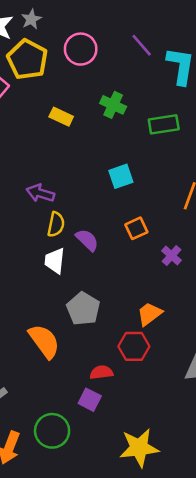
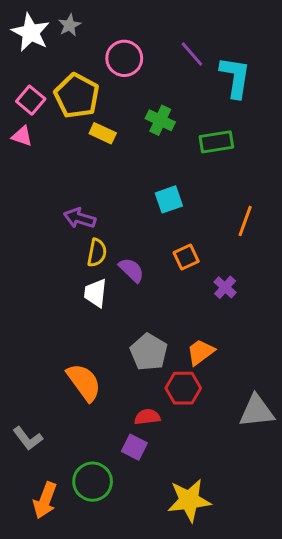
yellow pentagon: (27, 59) -> (77, 96), moved
gray pentagon: (83, 309) -> (149, 352), moved

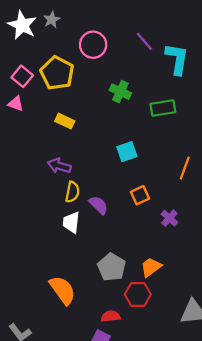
yellow rectangle: (103, 133) -> (65, 121), moved

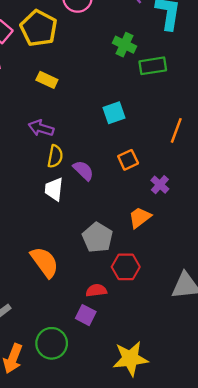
green cross: (120, 92) -> (125, 45), moved
orange trapezoid: (151, 267) -> (140, 217), moved

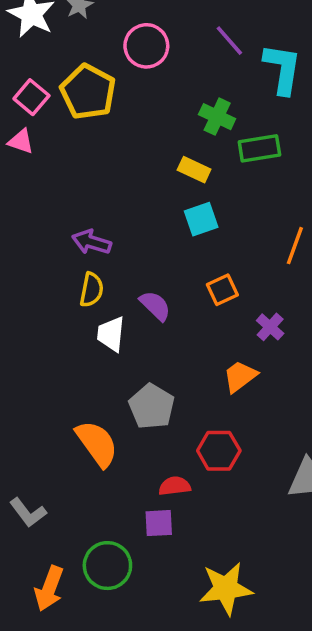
yellow rectangle: (47, 80) -> (194, 170), moved
yellow semicircle: (55, 156) -> (92, 290), moved
gray pentagon: (97, 237) -> (152, 406), moved
purple square: (86, 315) -> (159, 523), turned -30

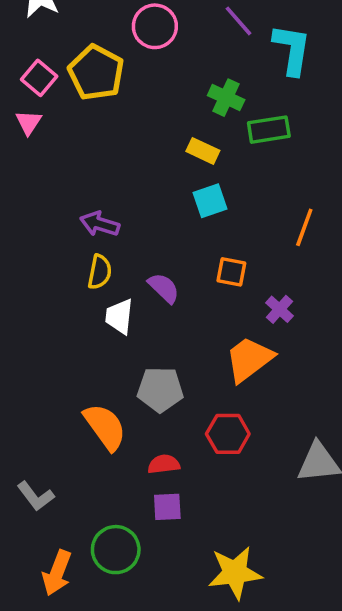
pink triangle: (21, 141) -> (28, 122), turned 44
orange square: (222, 290) -> (231, 272), turned 36
orange trapezoid: (240, 376) -> (249, 359), size x1.4
gray pentagon: (152, 406) -> (160, 389), turned -30
red semicircle: (175, 486) -> (164, 464), moved

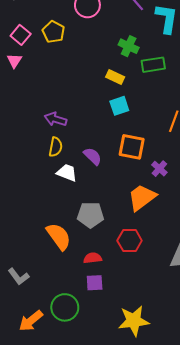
yellow pentagon: (96, 73) -> (53, 32), size x0.7
orange square: (231, 272) -> (132, 147), size x1.5
white trapezoid: (119, 316) -> (67, 173), turned 105
orange arrow: (57, 573) -> (31, 321), turned 30

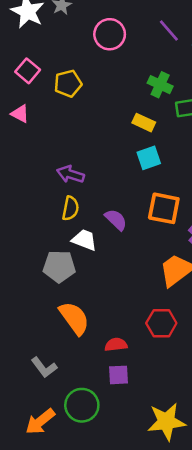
yellow pentagon: (53, 32) -> (68, 83), moved, turned 30
pink triangle: (14, 61) -> (20, 114), moved, turned -35
gray pentagon: (91, 215) -> (59, 266), moved
gray L-shape: (19, 277) -> (44, 367), moved

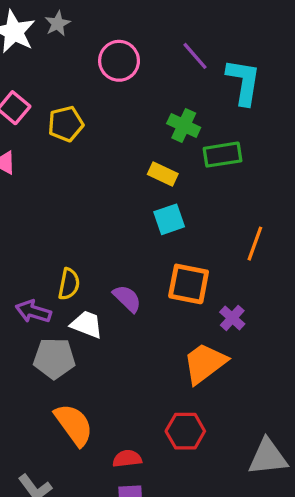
purple arrow: (71, 174) -> (33, 311), moved

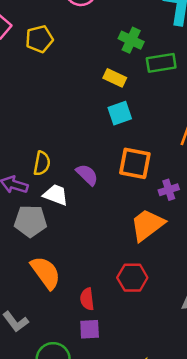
purple cross: (232, 318) -> (169, 190), turned 30
red semicircle: (127, 459) -> (87, 299), turned -90

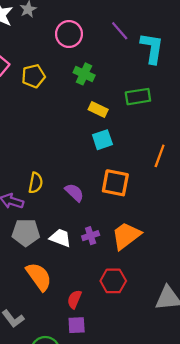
green cross: (131, 40) -> (84, 74), moved
purple cross: (169, 190) -> (91, 236), moved
white trapezoid: (56, 195) -> (60, 238), moved
red semicircle: (87, 299) -> (74, 299), turned 30

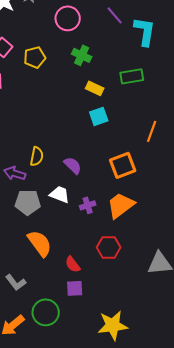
orange square: (115, 183) -> (123, 165), moved, turned -32
white trapezoid: (60, 238) -> (60, 194), moved
red semicircle: (74, 299) -> (73, 264), turned -60

